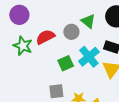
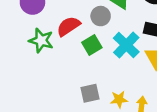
green square: (66, 63) -> (92, 45), moved

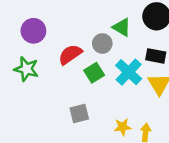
green star: (41, 40) -> (26, 69), moved
gray square: (90, 93) -> (79, 113), moved

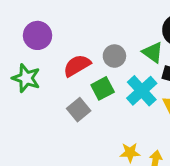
green triangle: (122, 27) -> (153, 52), moved
gray square: (79, 113) -> (79, 110), moved, turned -30

